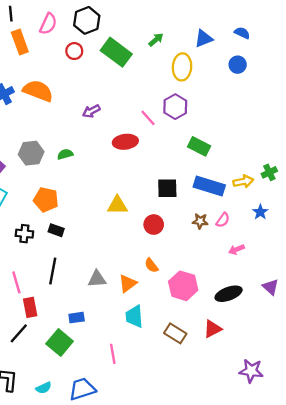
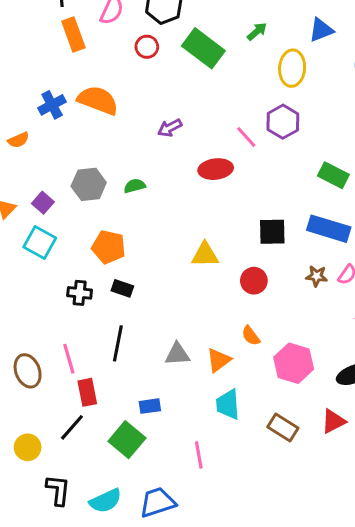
green rectangle: (199, 146) -> (333, 175), moved
cyan semicircle: (44, 388) -> (106, 501), size x1.5

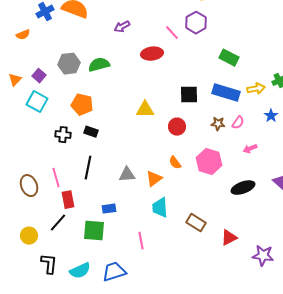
green semicircle: (135, 186) -> (99, 65), size x1.5
pink hexagon: (294, 363) -> (209, 162), moved
red triangle: (333, 421) -> (229, 238), moved
green square: (127, 440) -> (94, 231), turned -35

